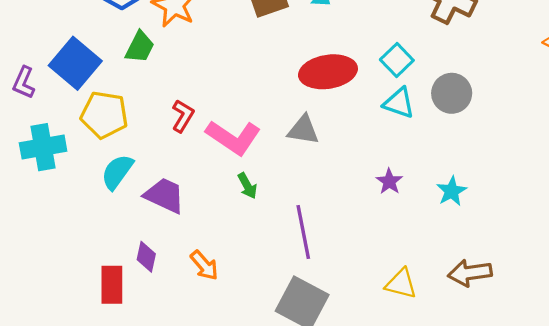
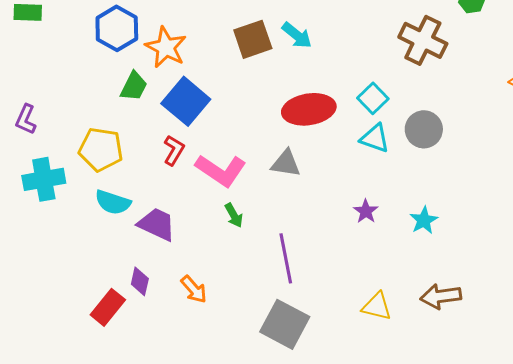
blue square: (75, 63) -> (186, 101), moved
cyan semicircle: (117, 172) -> (113, 202), turned -108
red rectangle: (112, 285) -> (108, 307), turned 39

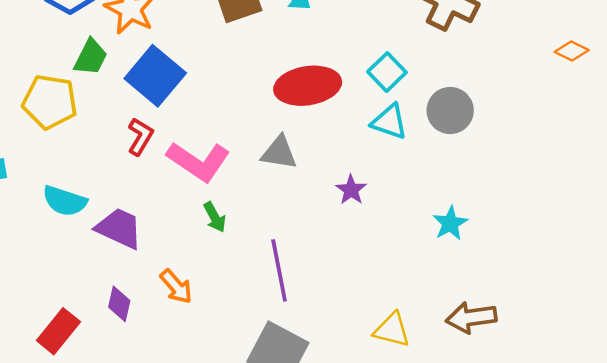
yellow pentagon: (101, 149) -> (50, 102), moved
purple star: (366, 211) -> (351, 190), moved
purple diamond: (140, 281) -> (119, 304), moved
orange arrow: (194, 289) -> (176, 287), moved

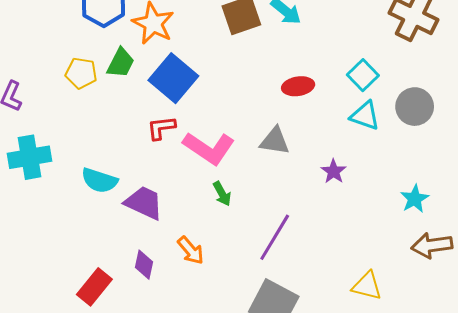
red ellipse: (308, 86) -> (298, 86), size x0.6
yellow pentagon: (50, 102) -> (81, 73), moved, size x0.7
red L-shape: (140, 137) -> (161, 128), turned -128
purple line: (279, 270) -> (275, 237), turned 42
brown arrow: (471, 318) -> (432, 245), moved

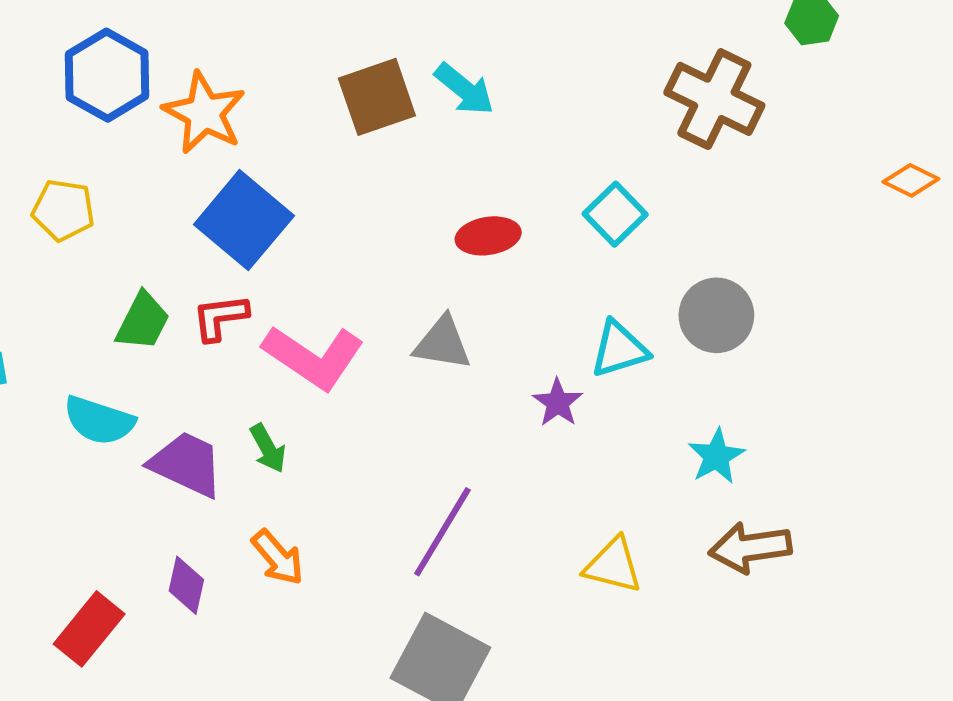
green trapezoid: (121, 63) -> (143, 321), moved
gray circle: (415, 107) -> (716, 315), moved
cyan triangle: (365, 116) -> (619, 349), moved, turned -36
green arrow: (222, 194) -> (268, 448), moved
yellow triangle: (367, 286) -> (613, 565), moved

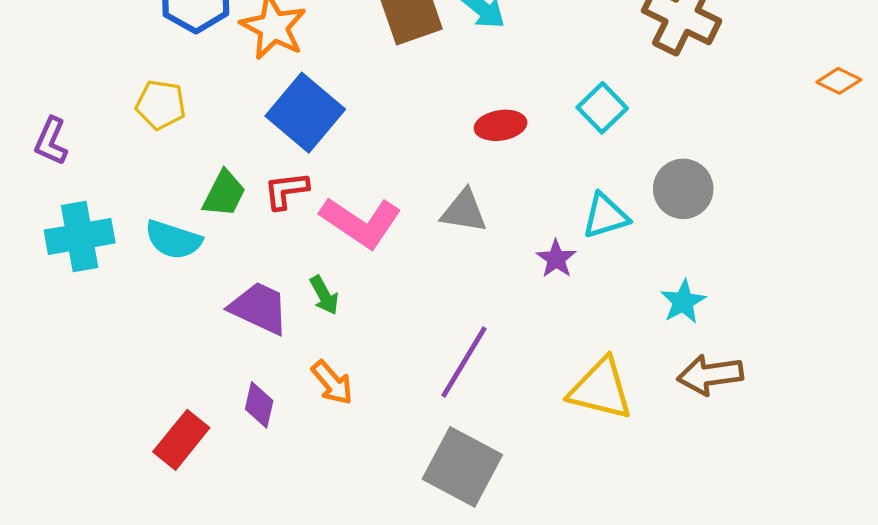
cyan semicircle: (99, 421) -> (173, 240), moved
yellow triangle: (613, 565) -> (601, 389), size x1.4

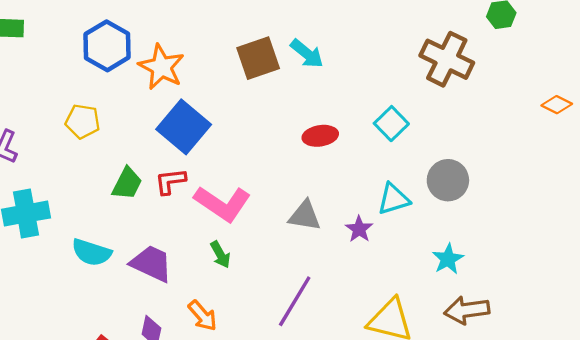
gray triangle: (464, 211) -> (305, 216), moved
cyan semicircle: (173, 240) -> (91, 252), moved
green arrow: (324, 295) -> (220, 255), moved

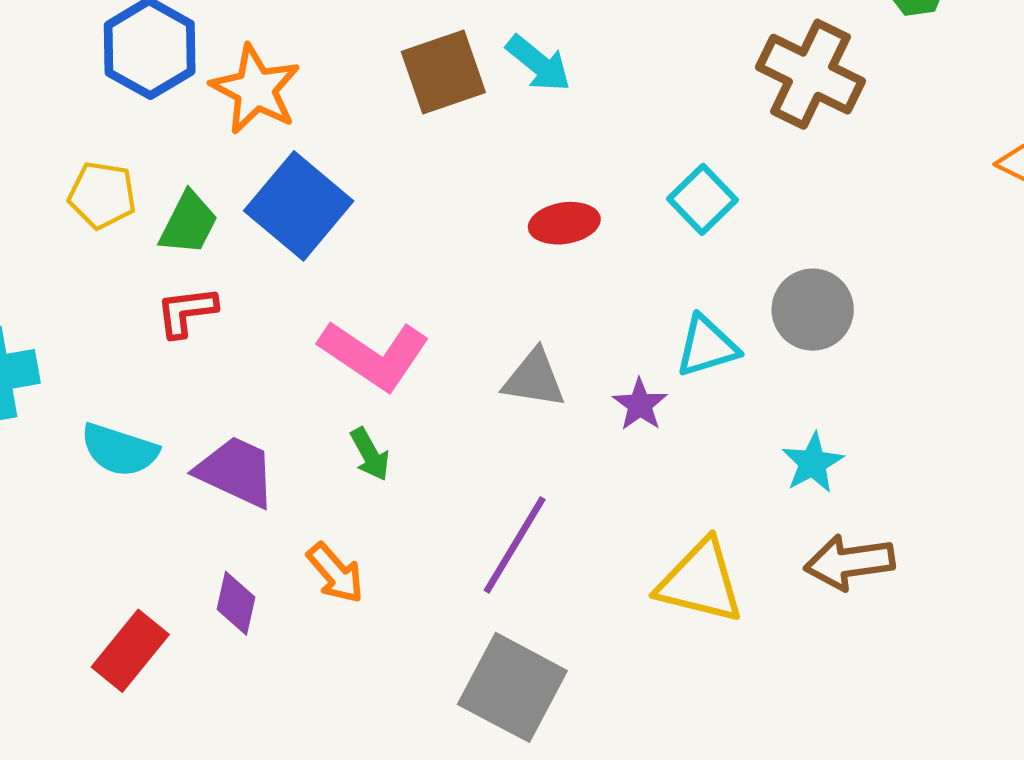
red L-shape: (170, 181) -> (186, 312), moved
green trapezoid: (127, 184) -> (189, 223), moved

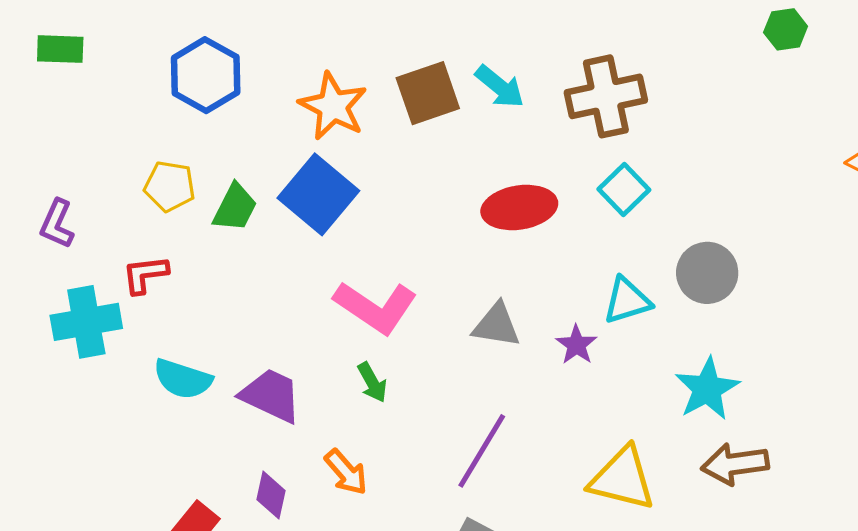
brown cross: (810, 74) -> (606, 96), moved, turned -38
orange star: (255, 89) -> (333, 106), moved
red ellipse: (564, 223) -> (519, 208), size x1.4
red L-shape: (186, 312) -> (145, 274), moved
cyan star: (813, 463) -> (707, 389), size x1.4

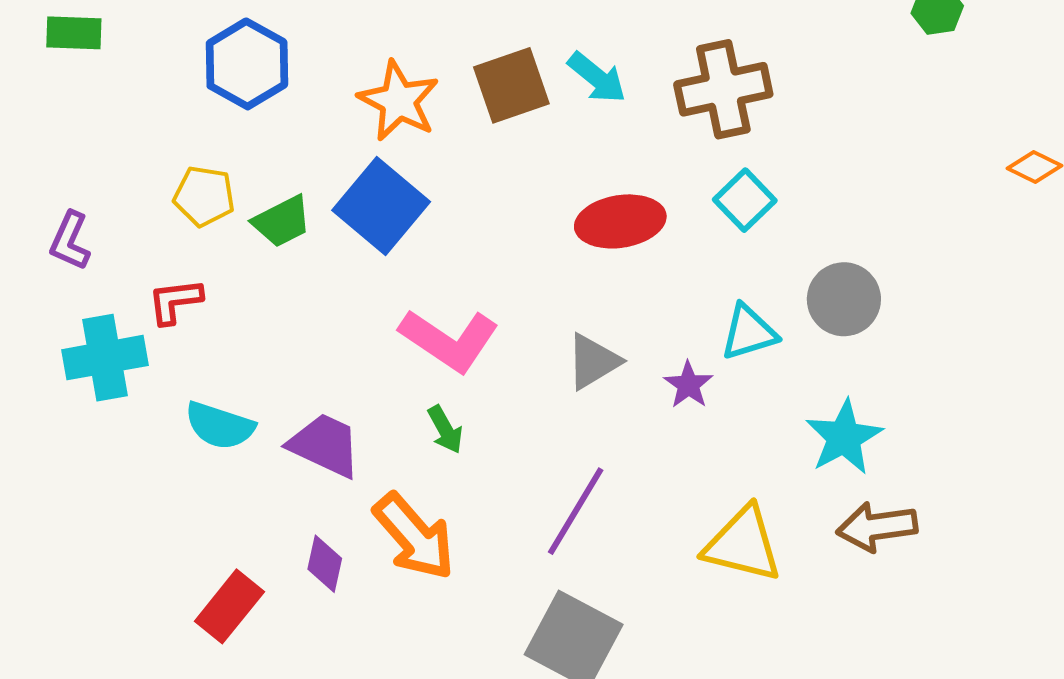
green trapezoid: (235, 208) -> (282, 221), turned 36
gray triangle: (496, 325) -> (593, 361), turned -40
orange arrow: (346, 472) -> (414, 536), size x1.6

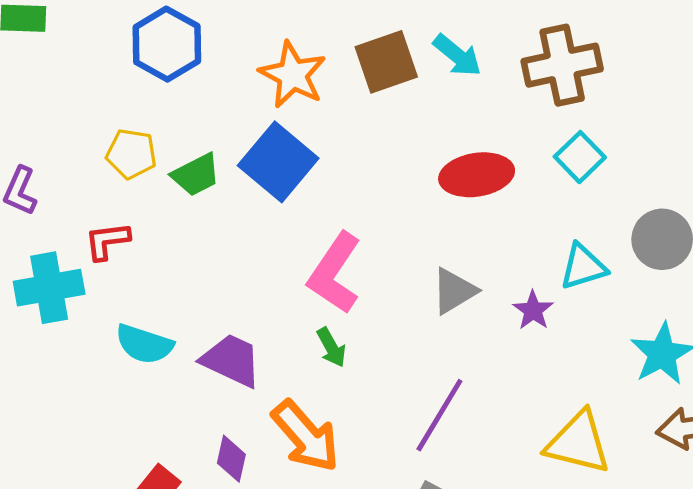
pink L-shape: (449, 340) -> (335, 273), turned 90

